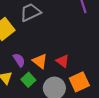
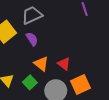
purple semicircle: (19, 60) -> (32, 39), moved

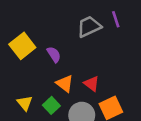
gray trapezoid: (32, 15) -> (89, 27), moved

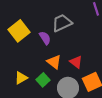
gray trapezoid: (89, 27) -> (62, 23), moved
yellow triangle: (25, 103) -> (21, 78), turned 40

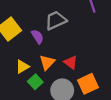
orange triangle: (54, 62) -> (47, 62), turned 35
yellow triangle: (21, 78) -> (22, 67), moved

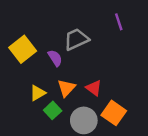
orange square: (88, 84) -> (114, 113), turned -30

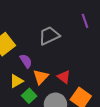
purple semicircle: (55, 58) -> (26, 61), moved

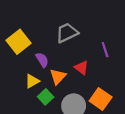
purple line: (85, 21) -> (105, 50), moved
red triangle: (64, 77) -> (81, 68), moved

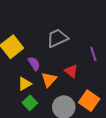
green square: (46, 97) -> (30, 103), moved

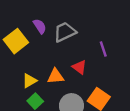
purple semicircle: (34, 64) -> (40, 26), moved
orange triangle: (49, 80) -> (56, 76), turned 42

